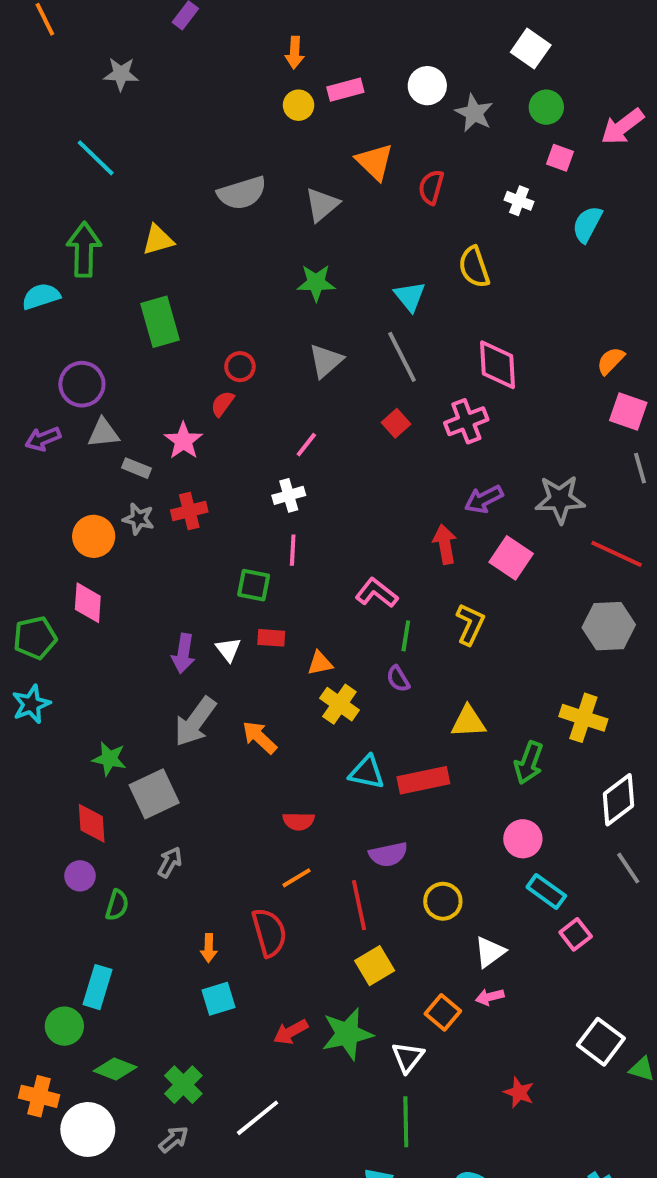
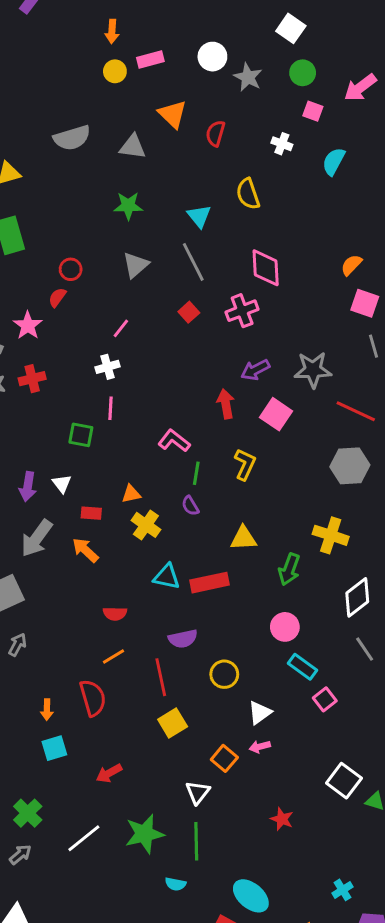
gray triangle: (322, 205) -> (133, 147), turned 48
red rectangle: (271, 638) -> (91, 513), moved
green star: (347, 1034) -> (144, 834), moved

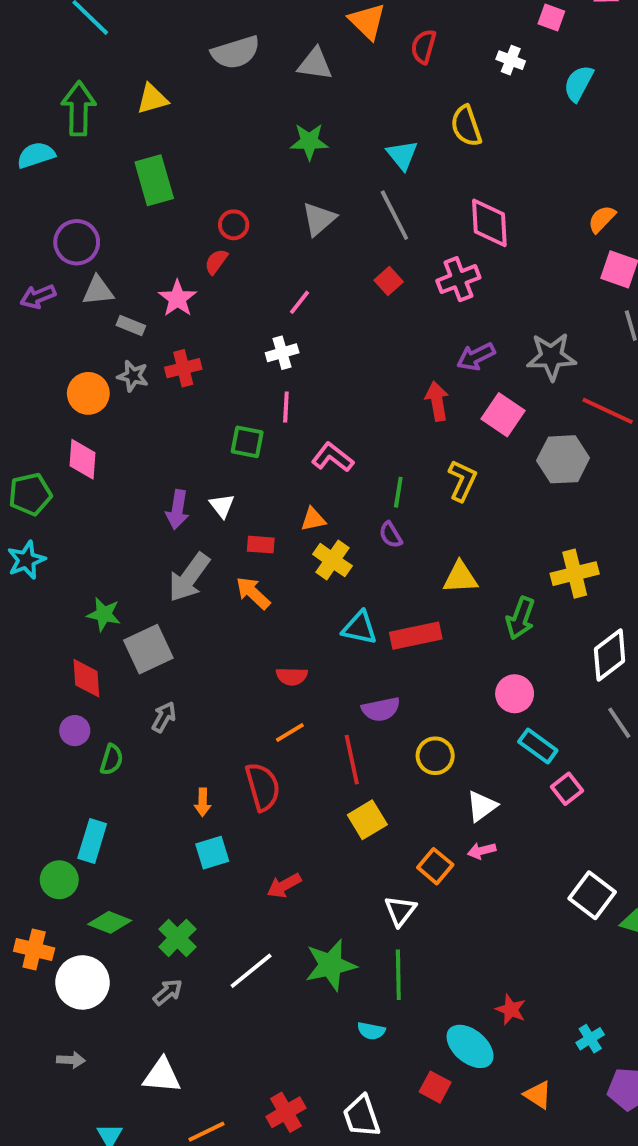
pink L-shape: (174, 441) -> (332, 457), moved
gray hexagon: (350, 466) -> (563, 459), moved
yellow cross: (331, 535) -> (575, 574), turned -32
red star: (282, 819) -> (511, 1010), moved

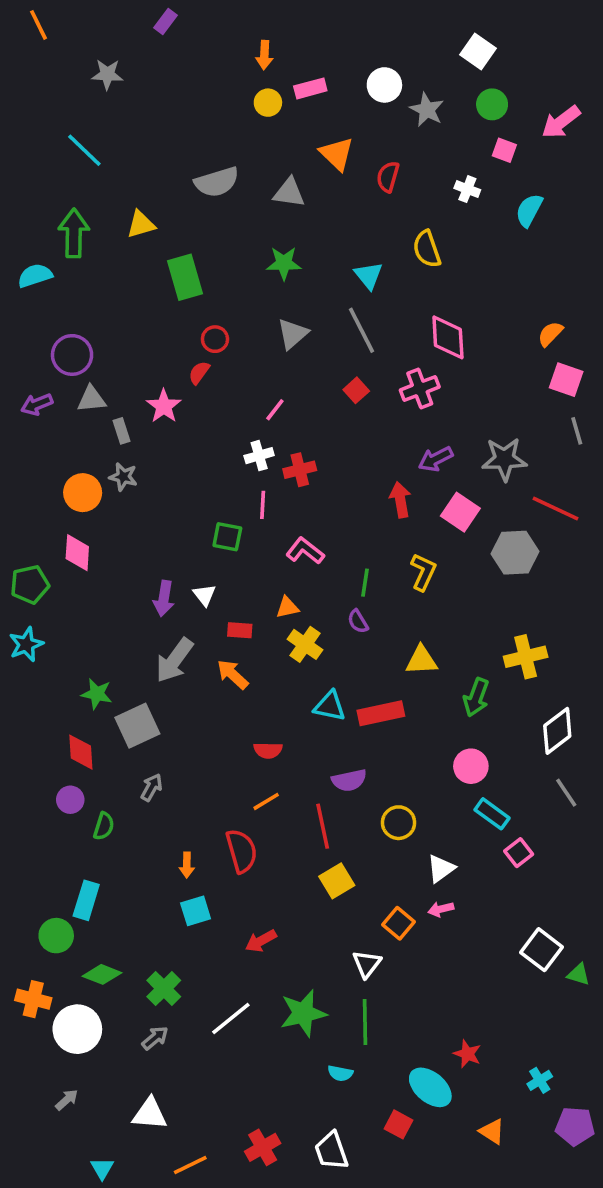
green rectangle: (154, 180) -> (185, 277), moved
gray rectangle: (131, 326) -> (121, 431), turned 50
red cross: (183, 368) -> (300, 470), moved
gray arrow: (71, 1060) -> (67, 1100), turned -45

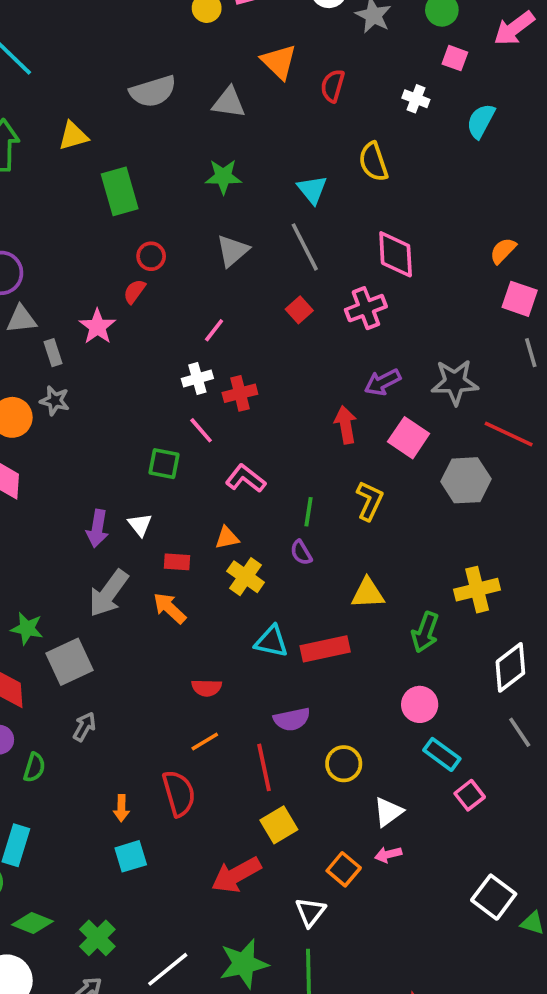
pink line: (263, 505) -> (201, 430), turned -44
red arrow: (261, 941) -> (236, 875), moved, size x1.5

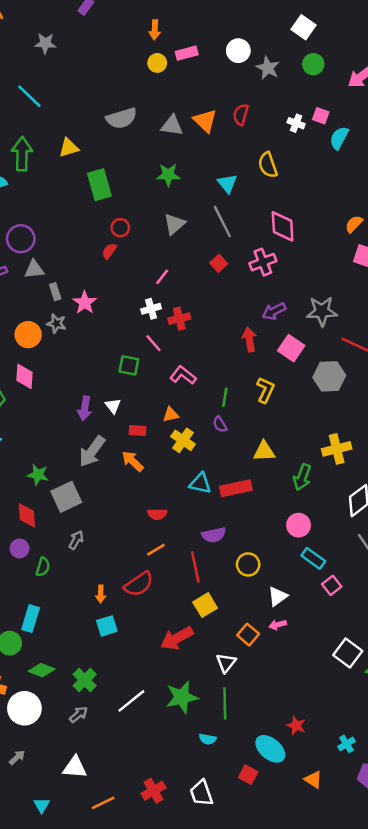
pink square: (455, 58) -> (321, 116), moved
orange triangle: (279, 62) -> (205, 121), moved
pink star: (97, 327) -> (85, 303), moved
red semicircle: (179, 793) -> (139, 584), turned 72

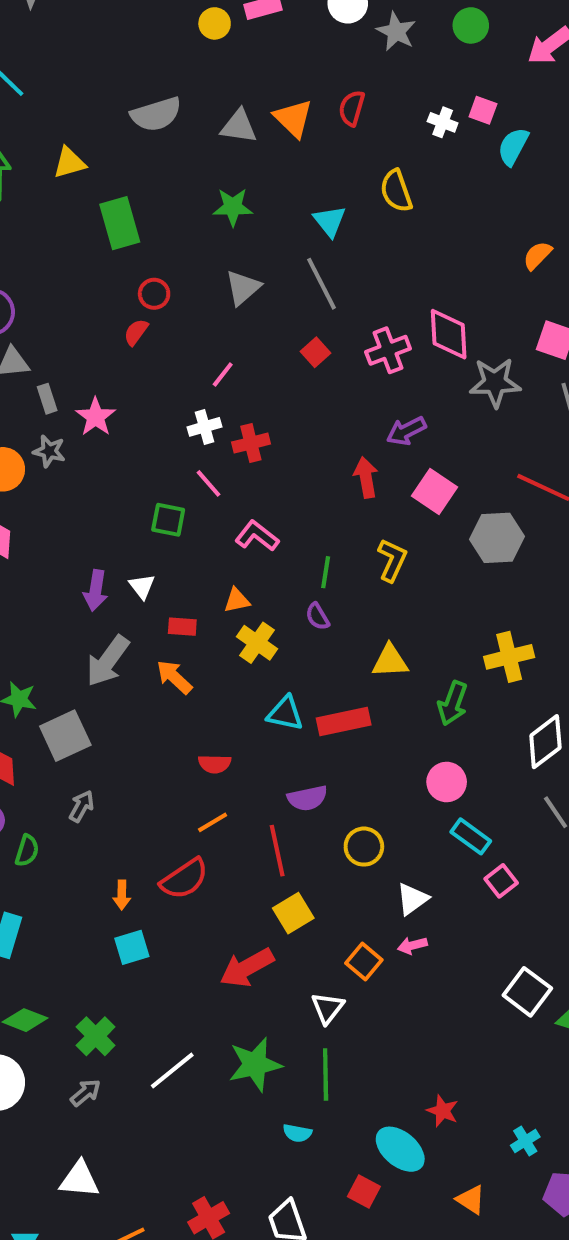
orange semicircle: (354, 224) -> (537, 255), moved
pink diamond: (283, 226) -> (449, 334), moved
gray star: (322, 311) -> (495, 383), moved

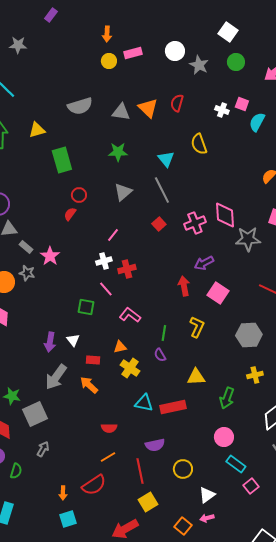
gray rectangle: (47, 399) -> (26, 247), turned -32
gray hexagon: (497, 538) -> (249, 335), moved
yellow cross: (509, 657) -> (255, 375), size x0.7

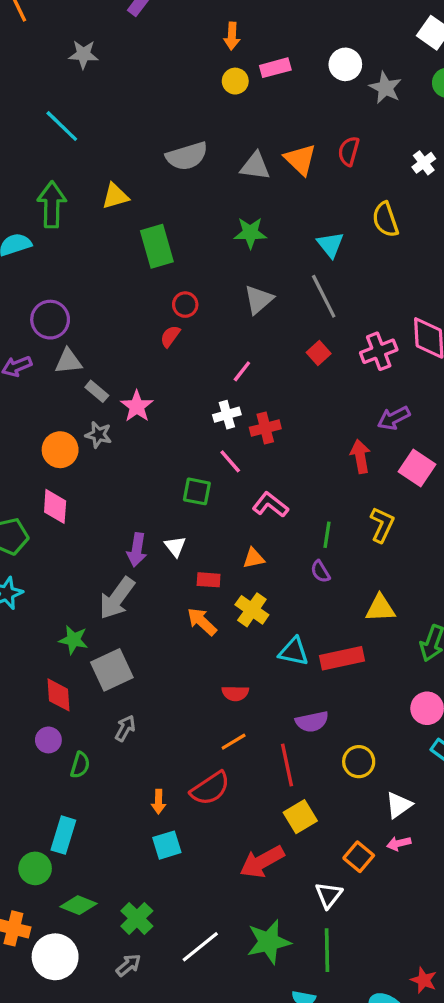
white cross: (222, 110) -> (424, 163), turned 32
yellow cross: (130, 368) -> (252, 610), moved
gray arrow: (56, 377) -> (117, 598), moved

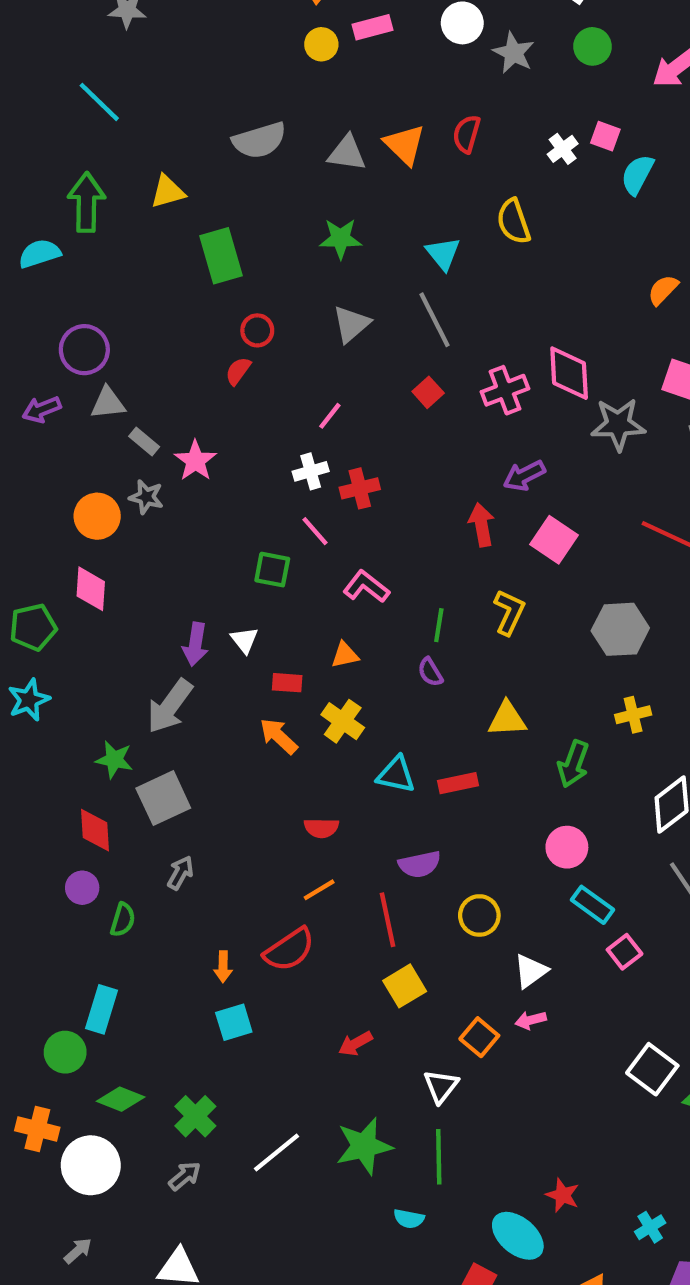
red rectangle: (342, 658) -> (458, 783), size x0.7
red arrow: (262, 862) -> (356, 1044), size x0.6

